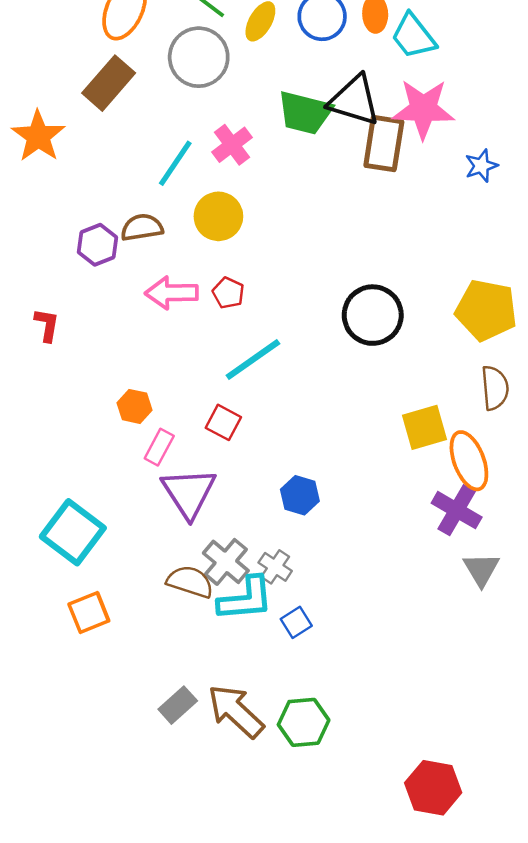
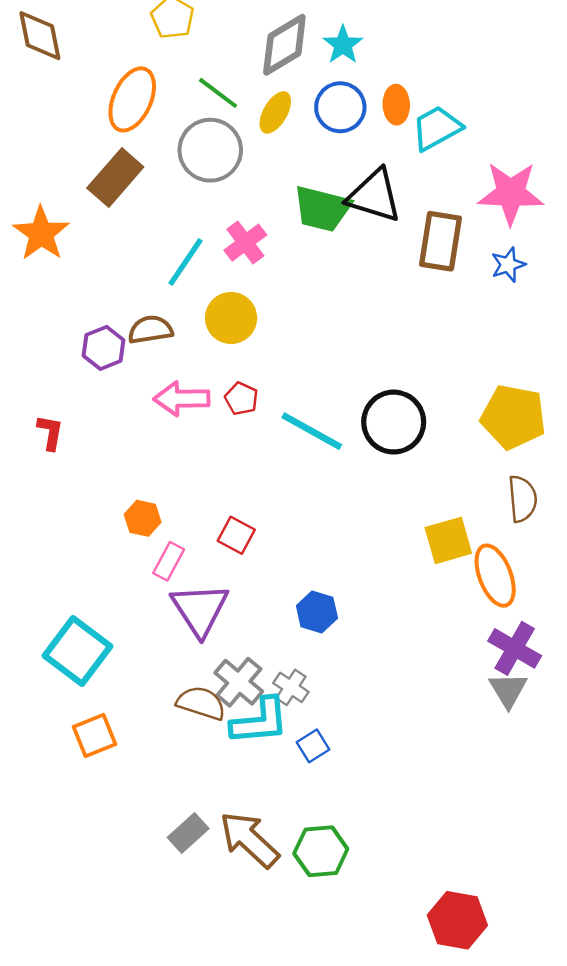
cyan trapezoid: (413, 36) -> (437, 128), turned 99
pink star: (423, 109) -> (511, 193), moved
brown rectangle: (384, 144) -> (440, 241), moved
cyan line: (253, 360) -> (312, 431), moved, turned 64
purple cross: (457, 510) -> (515, 648), moved

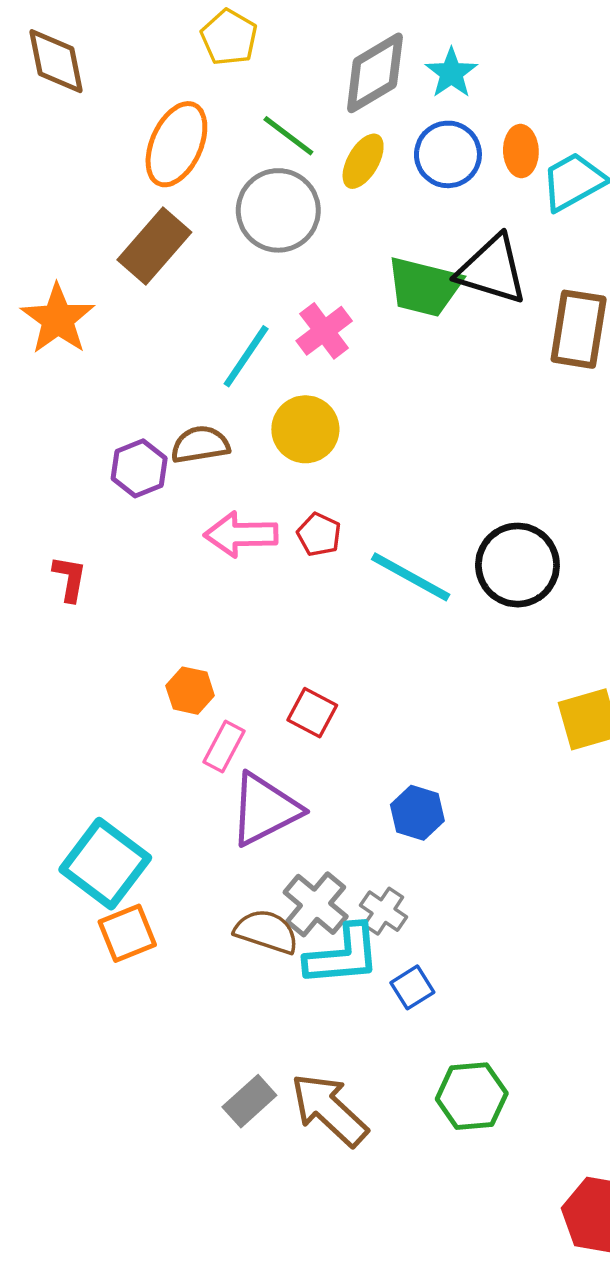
purple triangle: (200, 609) -> (265, 809), turned 36
orange square: (94, 736) -> (127, 933), moved
green hexagon: (321, 851) -> (472, 1096), moved

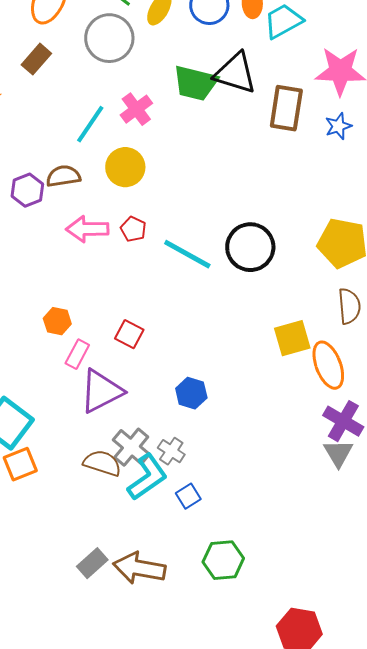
brown rectangle: (154, 246) -> (36, 59), size x0.7
cyan L-shape: (343, 955) -> (147, 477), turned -30
brown arrow: (329, 1110) -> (139, 568), turned -33

